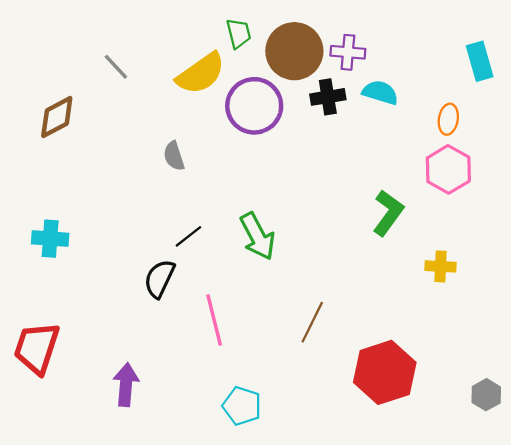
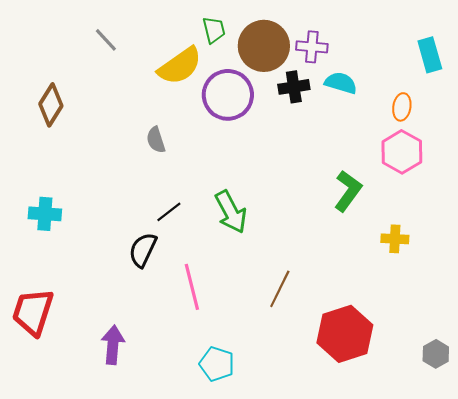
gray line: (116, 67) -> (106, 40), moved
brown diamond: (57, 117) -> (51, 105), turned -30

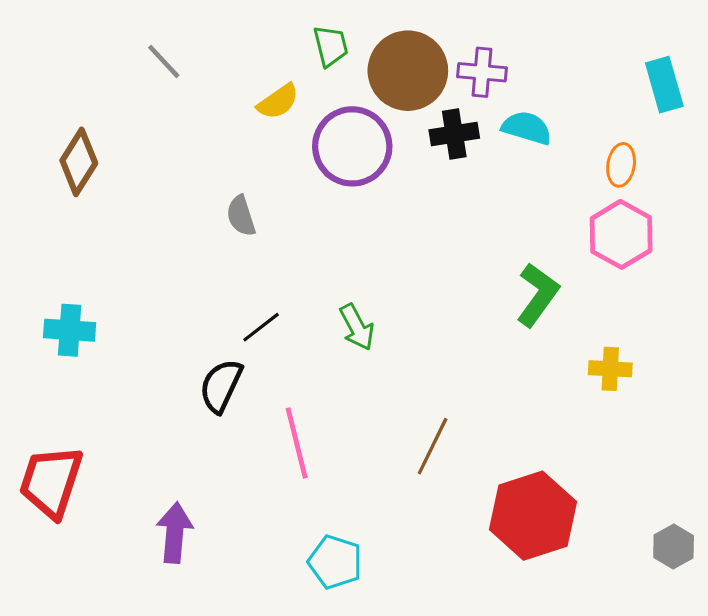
yellow semicircle: (180, 66) -> (278, 102), size x0.6
green arrow: (231, 212) -> (357, 327), size x0.7

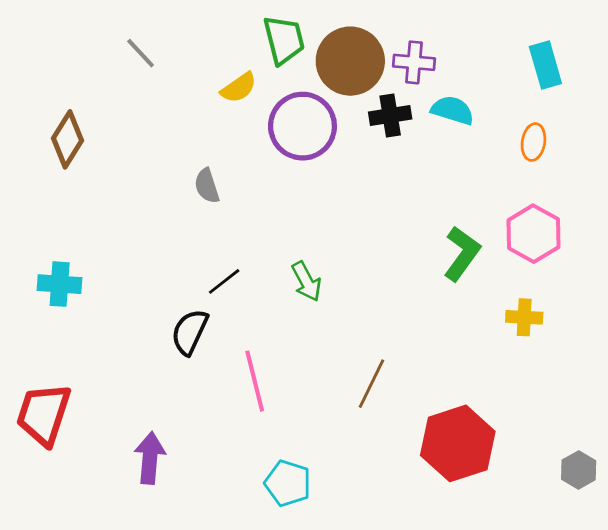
green trapezoid: (331, 46) -> (284, 40), size x1.4
cyan rectangle: (664, 85) -> (545, 65), moved
pink hexagon: (621, 234) -> (533, 234), moved

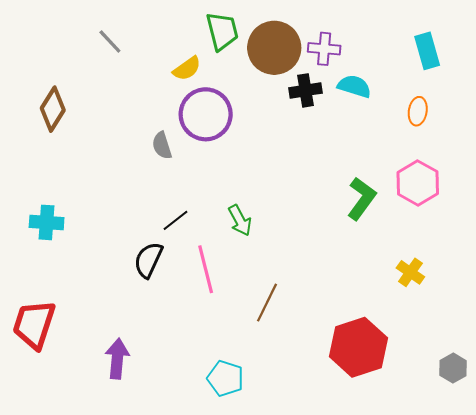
purple circle: (302, 126) -> (206, 114), moved
yellow cross: (524, 317) -> (410, 272), moved, turned 32
pink line: (255, 381) -> (206, 269), moved
brown line: (372, 384) -> (267, 303), moved

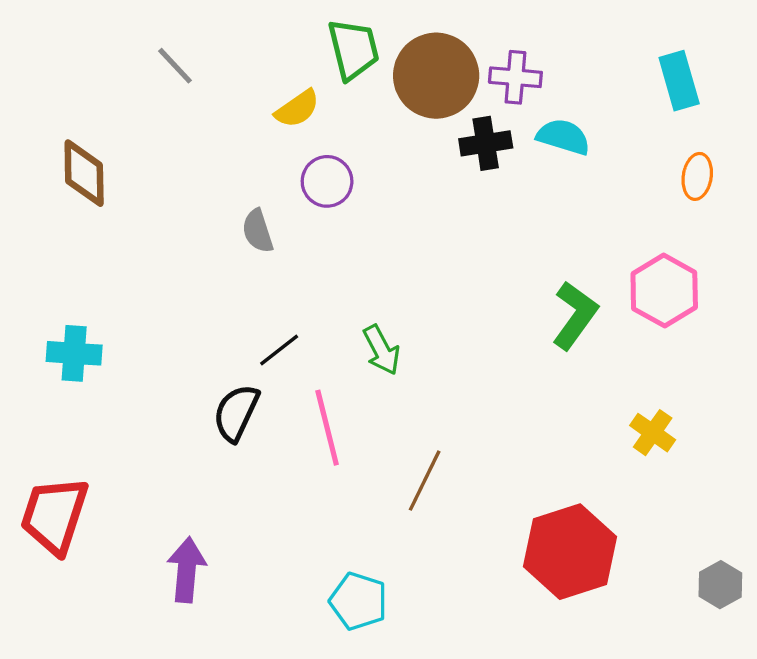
brown diamond: (53, 109) -> (84, 173), turned -33
orange ellipse: (418, 111) -> (697, 176), moved
purple circle: (206, 114) -> (327, 181), size x0.6

